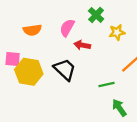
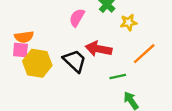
orange semicircle: (32, 30) -> (24, 37), moved
red arrow: (82, 45) -> (99, 49), moved, size x1.5

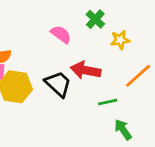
pink semicircle: (77, 18) -> (61, 34), turned 96

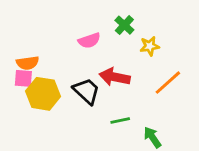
pink semicircle: (61, 34) -> (89, 41), turned 125
green line: (108, 102) -> (120, 120), moved

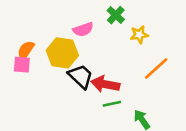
orange semicircle: (28, 63) -> (26, 50), turned 132
red arrow: (115, 77) -> (105, 84), moved
yellow hexagon: (43, 94) -> (62, 53), moved

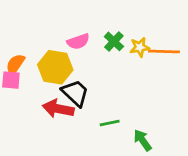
green cross: (116, 15) -> (114, 41), moved
orange line: (156, 69) -> (164, 51), moved, turned 44
red arrow: (105, 84) -> (58, 109), moved

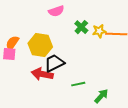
pink semicircle: (78, 41) -> (56, 11), moved
black trapezoid: (75, 93) -> (54, 63), turned -70
green arrow: (143, 140) -> (101, 96), turned 77

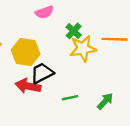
yellow star: (99, 31) -> (83, 49), moved, size x1.6
green arrow: (101, 96) -> (105, 101), moved

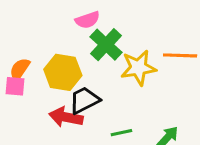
green cross: (74, 31) -> (106, 45), moved, size x1.5

